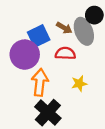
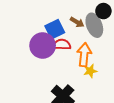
red semicircle: (65, 53) -> (62, 45), moved
orange arrow: (40, 82) -> (84, 55), moved

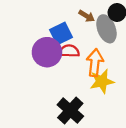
brown arrow: (77, 22) -> (87, 16), moved
yellow star: (90, 71) -> (102, 81), size x1.5

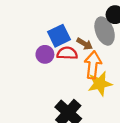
brown arrow: (87, 16) -> (85, 44), moved
purple circle: (47, 52) -> (45, 54), size x0.6

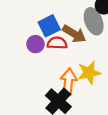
brown arrow: (85, 44) -> (74, 34), size x1.5
orange arrow: (93, 65) -> (69, 82), moved

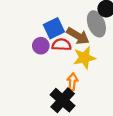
yellow star: (89, 73) -> (84, 58), moved
orange arrow: (69, 82) -> (72, 82), size x0.7

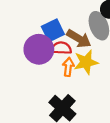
purple circle: (41, 46) -> (39, 49), size x1.6
orange arrow: (72, 82) -> (68, 67), moved

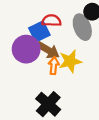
brown arrow: (79, 39) -> (48, 50), moved
red semicircle: (61, 48) -> (51, 21), moved

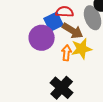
brown arrow: (48, 50) -> (73, 31), moved

